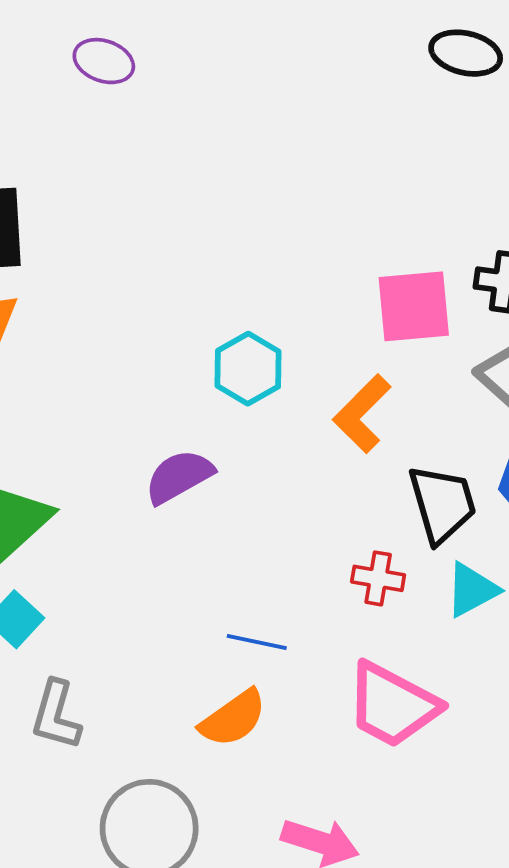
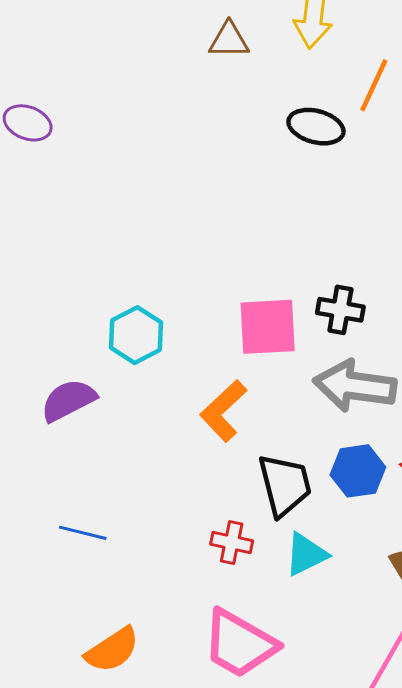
cyan hexagon: (248, 369) -> (136, 335), moved
purple semicircle: (179, 476) -> (68, 400), moved
blue line: (257, 642) -> (83, 533), moved

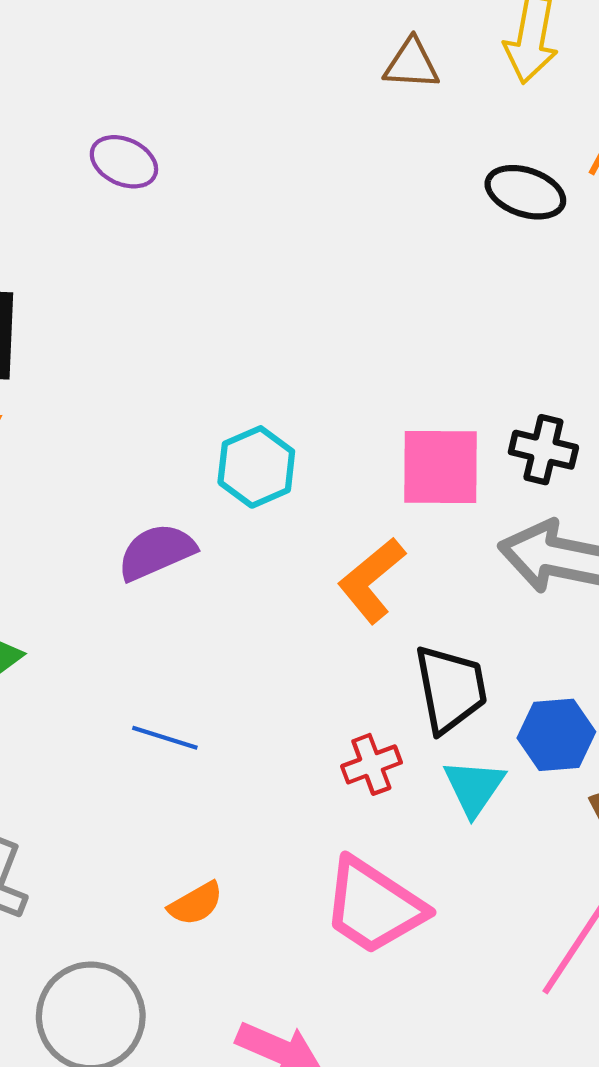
blue hexagon: (358, 471) -> (556, 735), moved
red cross: (232, 543) -> (371, 764), turned -36
cyan triangle: (306, 554) -> (474, 787), turned -33
orange semicircle: (112, 650) -> (196, 904), size x0.7

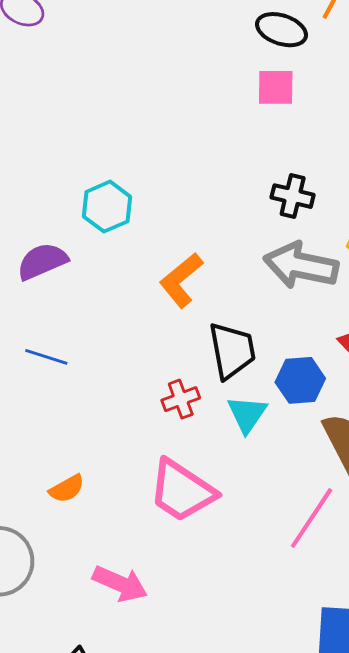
pink square: (440, 467) -> (276, 87), moved, size x0.7
blue line: (165, 738) -> (46, 357), moved

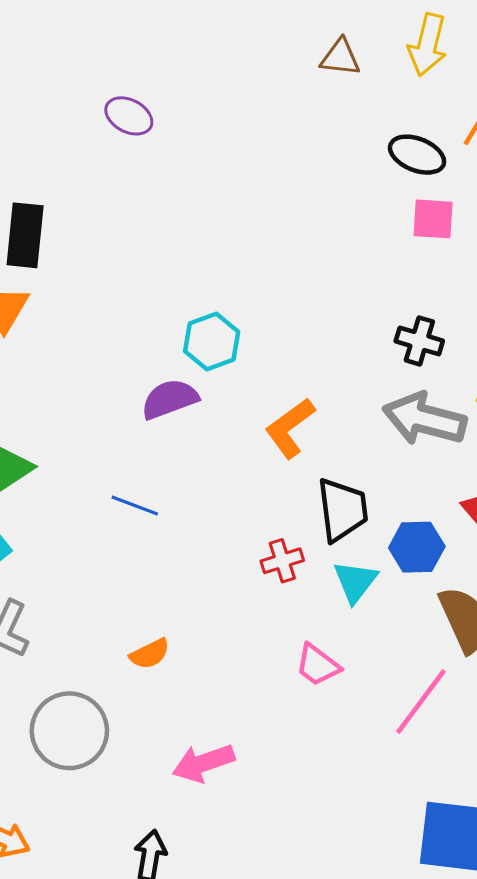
pink square: (276, 87) -> (433, 219), moved
purple semicircle: (42, 261) -> (170, 399), moved
pink trapezoid: (182, 491) -> (318, 665), moved, size x0.6
pink arrow: (120, 584) -> (203, 763), turned 134

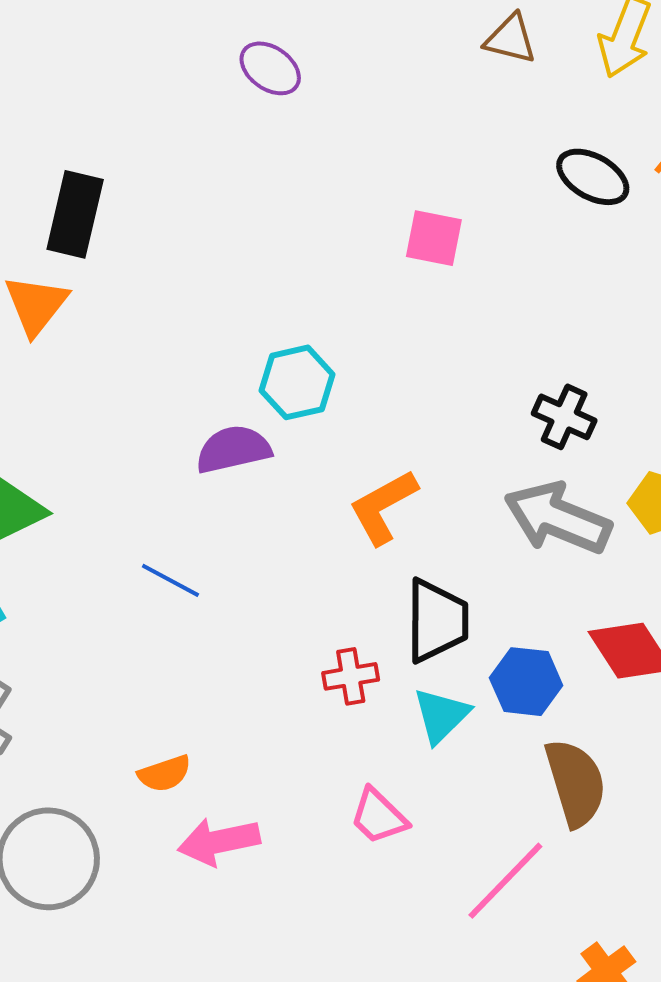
purple ellipse: (129, 116) -> (270, 68), moved
pink square: (433, 219) -> (434, 238), moved
pink arrow: (203, 763) -> (219, 841), moved

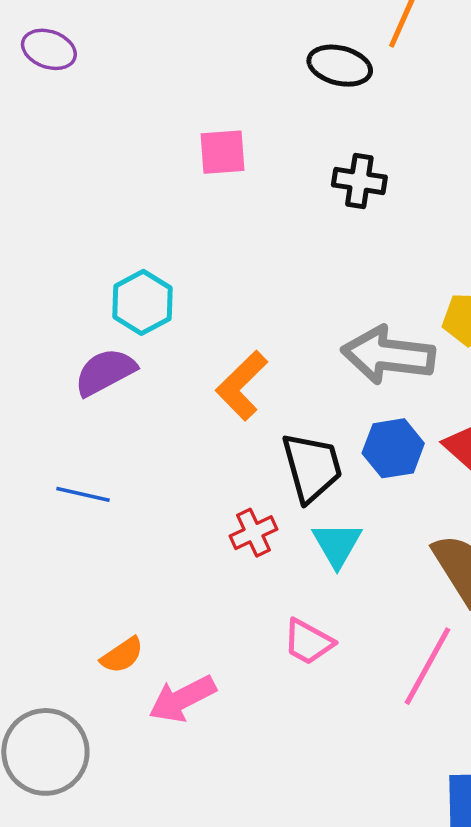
black cross: (564, 417) -> (359, 181), moved
blue hexagon: (526, 682) -> (393, 448), moved

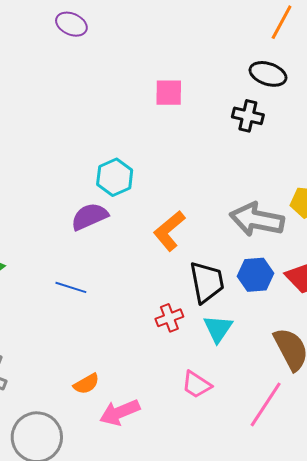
black ellipse: (340, 66) -> (268, 74), moved

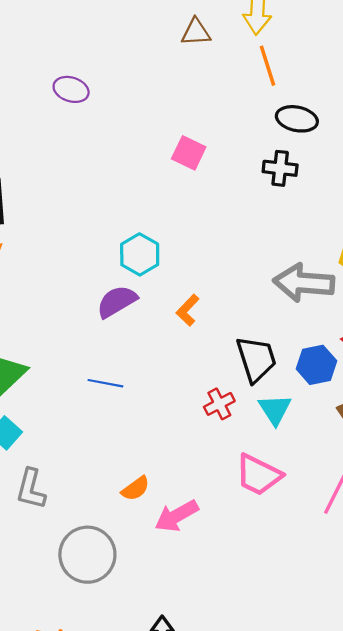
orange line: (282, 22) -> (267, 66), moved, turned -39
pink square: (169, 93) -> (189, 153), turned 32
orange L-shape: (169, 231) -> (188, 310), moved, size x0.7
blue hexagon: (255, 275) -> (316, 365), moved
pink trapezoid: (197, 385) -> (259, 475), size x1.4

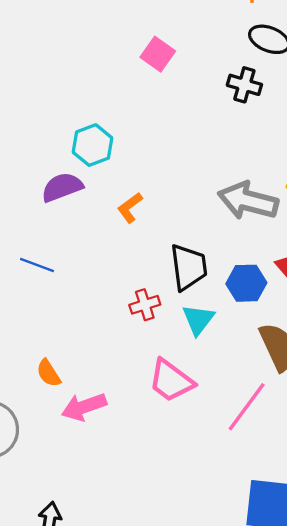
orange semicircle: (136, 489) -> (49, 373), turned 84

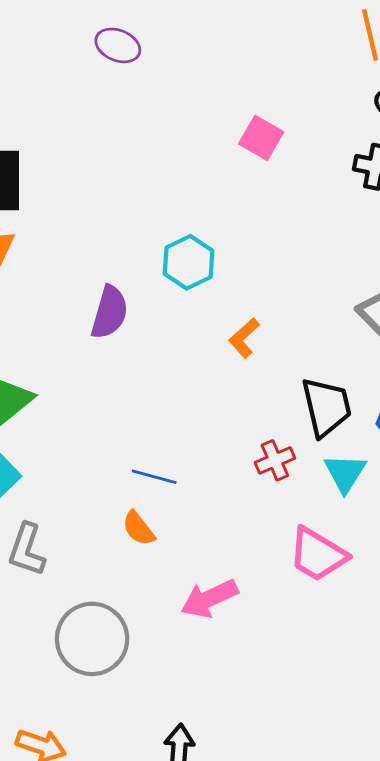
purple semicircle: (62, 187) -> (109, 312), moved, turned 132
blue line: (37, 265) -> (154, 477), moved
orange semicircle: (49, 373) -> (138, 528), moved

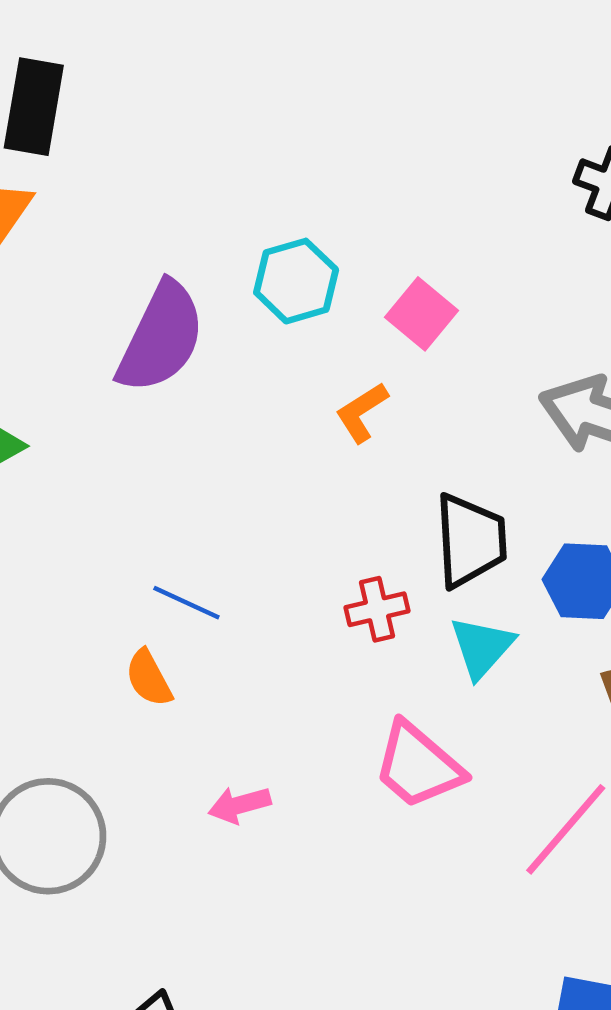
pink square: (261, 138) -> (422, 314), moved
purple semicircle: (109, 312) -> (161, 337), size x1.4
pink arrow: (209, 598) -> (240, 805), size x0.7

